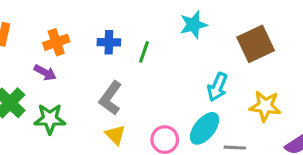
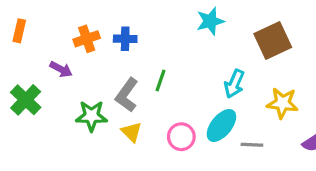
orange cross: (56, 42) -> (87, 39), moved
green line: (144, 52) -> (160, 81), moved
green star: (50, 119) -> (91, 116), moved

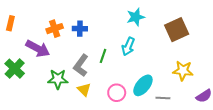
purple arrow: (61, 69) -> (38, 49), size x1.6
cyan arrow: (234, 84) -> (128, 46), moved

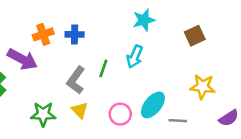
brown square: (177, 30) -> (195, 36), size x0.7
green star: (58, 79) -> (43, 114), moved

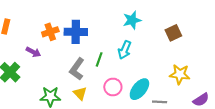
blue cross: (75, 34) -> (76, 32), size x1.5
purple arrow: (22, 59) -> (33, 52), size x0.6
pink circle: (120, 114) -> (113, 87), moved

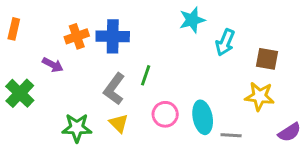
brown square: (173, 33) -> (267, 59), moved, turned 35
cyan arrow: (125, 50) -> (225, 42), moved
cyan ellipse: (139, 89) -> (203, 117), turned -50

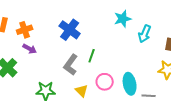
orange cross: (77, 36) -> (25, 30), moved
blue cross: (113, 36) -> (70, 30), turned 35
yellow triangle: (119, 123) -> (82, 91), moved

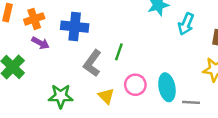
blue cross: (70, 30) -> (75, 27), moved, turned -30

